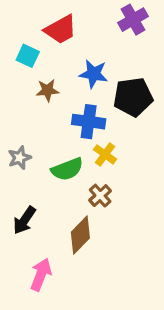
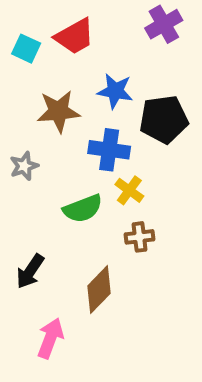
cyan square: (28, 56) -> (26, 49), moved
brown star: (47, 90) -> (58, 111), size x1.5
gray star: (20, 158) -> (24, 166), moved
brown cross: (100, 196) -> (139, 237), moved, turned 35

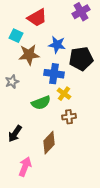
cyan square: (26, 49) -> (16, 36), moved

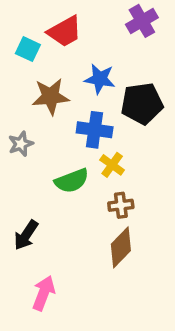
cyan square: (16, 36) -> (28, 49), moved
brown diamond: (49, 143) -> (121, 247), moved

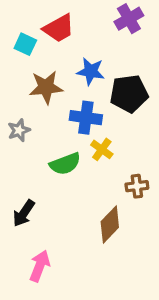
brown cross: (121, 205) -> (137, 186), moved

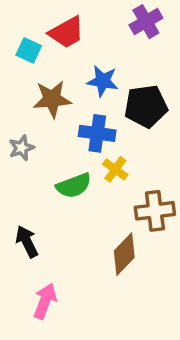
brown cross: (137, 186) -> (155, 211), size x1.5
black arrow: (24, 213) -> (27, 242), turned 120

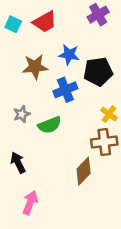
cyan square: (29, 50) -> (13, 24), moved
blue cross: (97, 133) -> (65, 90), turned -30
gray star: (21, 148) -> (22, 114), moved
yellow cross: (115, 169) -> (109, 114), moved

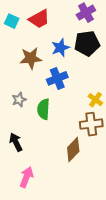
blue star: (69, 55) -> (60, 48), turned -30
black pentagon: (98, 72) -> (87, 43), moved
green semicircle: (50, 125) -> (43, 109), turned 114

